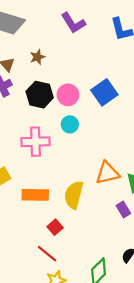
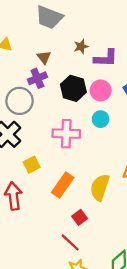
purple L-shape: (73, 23) -> (106, 58), moved, turned -60
brown star: (37, 57) -> (81, 47), moved
orange rectangle: (35, 195) -> (63, 185), turned -60

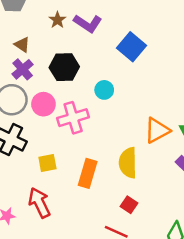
purple L-shape: (106, 58) -> (88, 23), turned 50
pink circle: (101, 90) -> (43, 104), moved
yellow square: (32, 165) -> (47, 163), turned 35
red square: (80, 217) -> (129, 205), moved

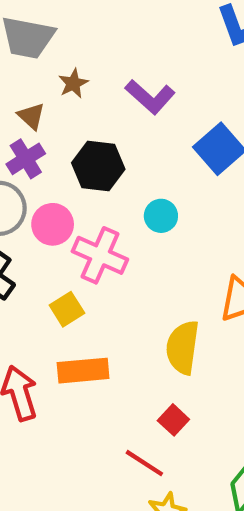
brown star: (57, 20) -> (73, 83), moved
pink cross: (73, 118) -> (100, 255), turned 32
yellow square: (47, 163) -> (67, 309), moved, turned -30
orange rectangle: (88, 173) -> (83, 371), moved, turned 60

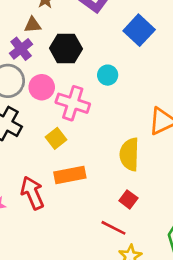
brown triangle: (31, 116) -> (33, 25), moved, turned -42

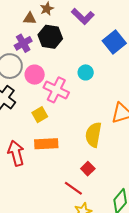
brown triangle: (33, 25) -> (30, 18), moved
black hexagon: (66, 48) -> (50, 37), moved

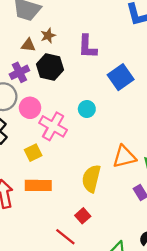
purple L-shape: (83, 16) -> (87, 47), turned 45

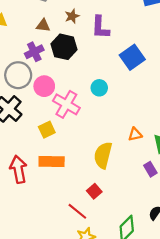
brown star: (48, 36) -> (72, 16), moved
orange triangle: (124, 157) -> (135, 134), size x0.6

